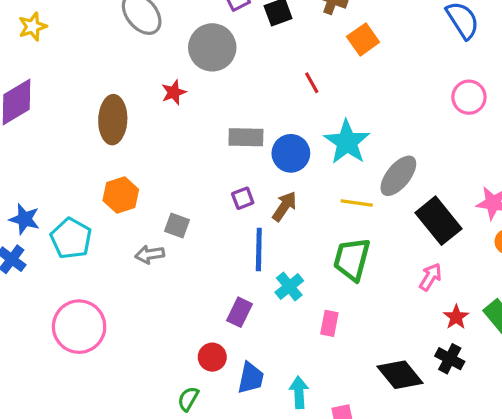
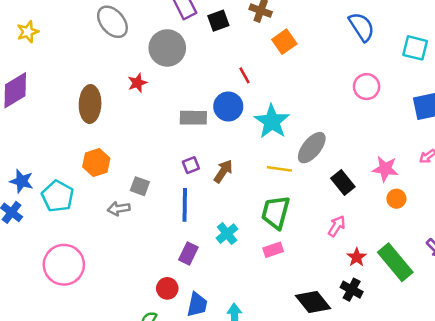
blue circle: (291, 153) -> (228, 107), moved
black rectangle: (438, 221) -> (343, 182), size x0.7
blue line: (259, 250) -> (185, 205), moved
pink rectangle: (329, 323) -> (273, 250), moved, turned 60

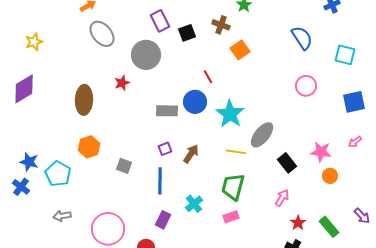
gray arrow: (119, 209) -> (62, 216), moved
green rectangle: (395, 262) -> (329, 227), size x0.7
pink circle: (64, 265) -> (108, 229), moved

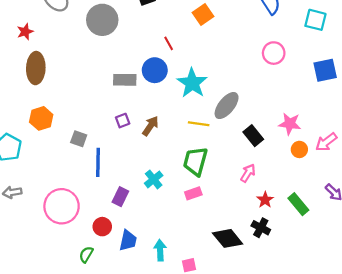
red star: (122, 83) -> (25, 32), moved
pink arrow: (355, 142) -> (326, 142), moved, size x1.5
blue line: (160, 181) -> (98, 162), moved

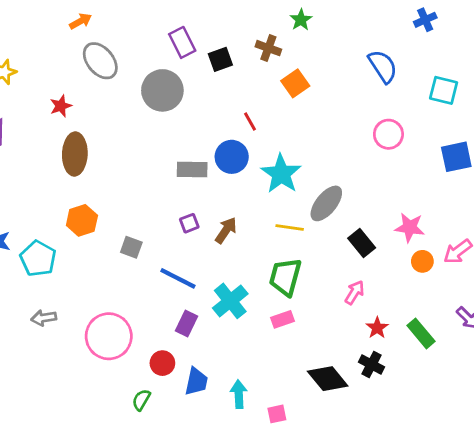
blue line: (98, 162) -> (178, 278), moved, turned -64
cyan cross: (154, 179) -> (230, 301), size x1.4

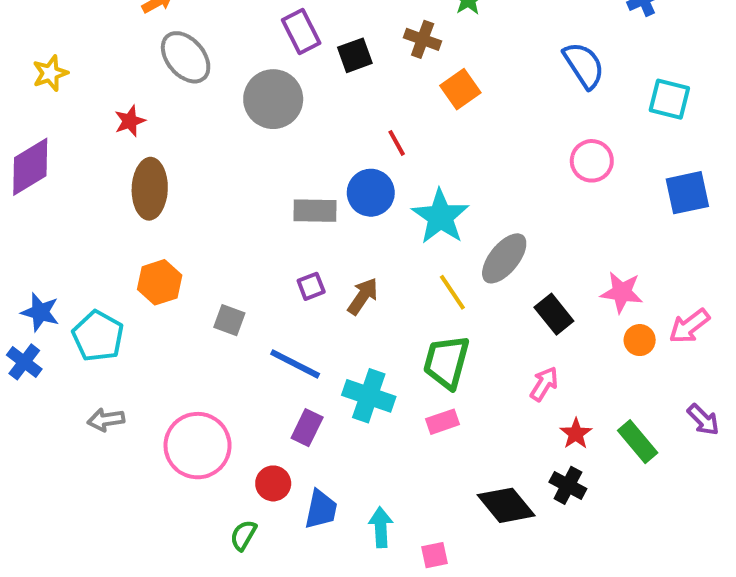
yellow line: (290, 227) -> (452, 292), turned 48
cyan cross: (230, 301) -> (369, 396), turned -32

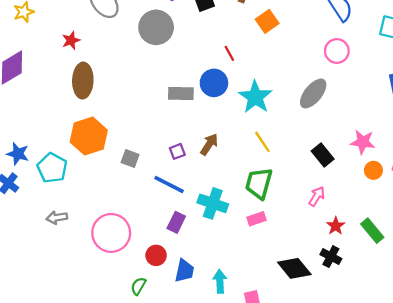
pink circle: (592, 161) -> (337, 51), moved
gray ellipse: (504, 258) -> (313, 94), moved
orange hexagon: (160, 282) -> (89, 136), size x1.4
purple square: (311, 286) -> (177, 151), moved

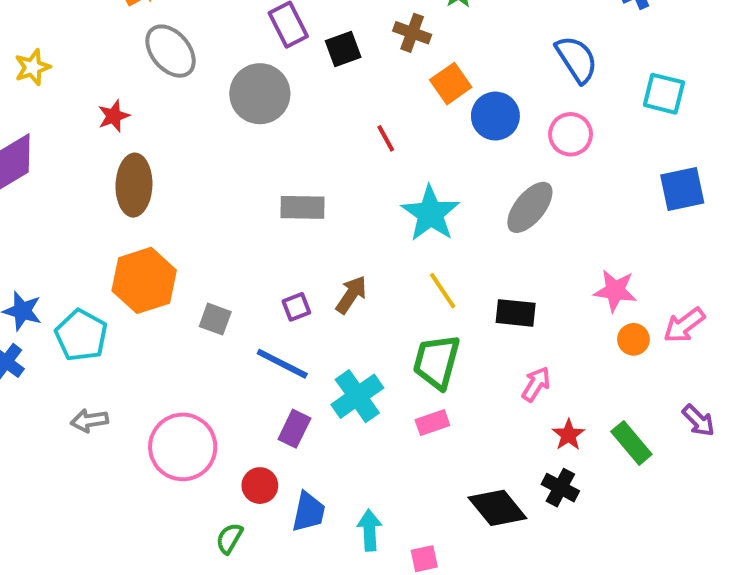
blue circle: (214, 83) -> (495, 116), moved
black rectangle: (323, 155) -> (516, 313), moved, turned -45
cyan cross: (213, 203) -> (357, 396), turned 36

